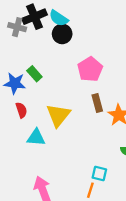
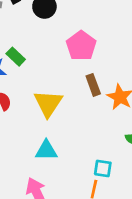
cyan triangle: (36, 137) -> (46, 150), moved

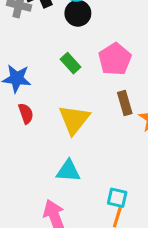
green rectangle: (16, 57) -> (70, 63), moved
cyan square: (103, 168) -> (117, 198), moved

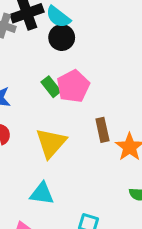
pink pentagon: (115, 59) -> (73, 86), moved

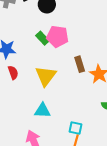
pink pentagon: (73, 86) -> (57, 36), turned -30

